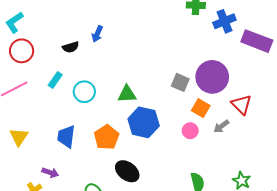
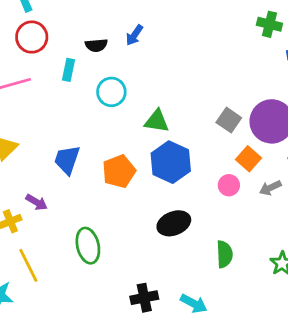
cyan rectangle: (55, 80) -> (68, 70), moved, turned -35
cyan circle: (84, 92) -> (111, 92), moved
black ellipse: (127, 171) -> (174, 223), moved, turned -70

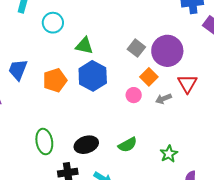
black ellipse: (174, 223) -> (86, 145), moved
green ellipse: (88, 246) -> (44, 142), moved
green semicircle: (225, 254) -> (128, 145), turned 60

